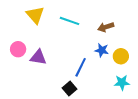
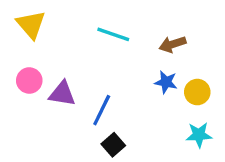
yellow triangle: (35, 15) -> (31, 25), moved
blue line: (81, 67) -> (102, 110), moved

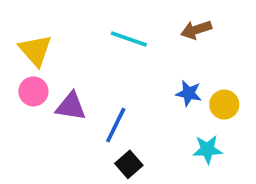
yellow triangle: (31, 25) -> (35, 50), moved
brown arrow: (173, 44) -> (196, 30), moved
cyan star: (199, 135) -> (207, 149), moved

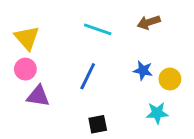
purple triangle: (71, 106) -> (38, 96), moved
blue line: (116, 125) -> (88, 76), moved
black square: (129, 164) -> (98, 124), turned 30

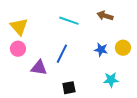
brown arrow: (149, 22) -> (105, 16), turned 35
yellow circle: (170, 79) -> (123, 48), moved
purple triangle: (38, 96) -> (39, 68), moved

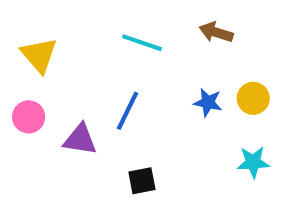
pink circle: (18, 49) -> (29, 117), moved
cyan star: (111, 80) -> (253, 162), moved

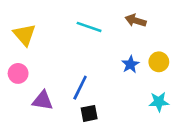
blue star: (208, 102) -> (130, 64), turned 30
blue line: (128, 111) -> (80, 88), moved
purple triangle: (80, 140) -> (43, 101), moved

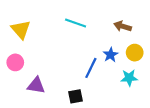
brown arrow: (136, 20) -> (123, 26), moved
blue line: (80, 88) -> (91, 68), moved
cyan star: (159, 102) -> (129, 78), moved

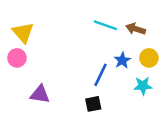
cyan line: (76, 23) -> (105, 25), moved
pink circle: (15, 62) -> (17, 58), moved
black square: (76, 96) -> (93, 104), moved

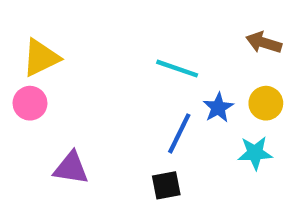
cyan line: (105, 25) -> (177, 69), moved
brown arrow: (136, 29) -> (264, 43), moved
yellow triangle: (23, 32) -> (41, 58), turned 45

